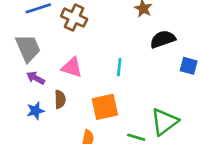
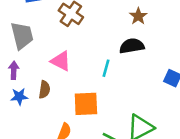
black semicircle: (163, 39) -> (132, 46), moved
purple arrow: (36, 78) -> (14, 70), moved, turned 54

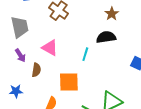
purple arrow: (14, 70) -> (20, 55), moved, turned 144
blue star: (19, 97) -> (16, 91), moved

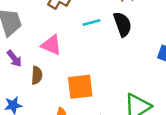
black semicircle: (106, 37) -> (122, 24), turned 84
cyan line: (85, 54) -> (91, 23), moved, turned 64

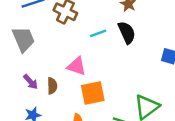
pink triangle: (51, 45) -> (77, 66), moved
purple arrow: (14, 59) -> (31, 82), moved

